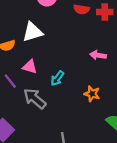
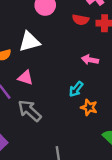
pink arrow: (98, 55) -> (90, 60), moved
cyan arrow: (57, 78) -> (76, 89), moved

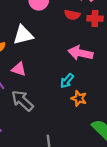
pink arrow: (90, 60) -> (80, 53), size x1.5

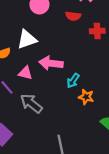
red cross: (95, 18) -> (97, 31), moved
pink arrow: (80, 53) -> (51, 63), moved

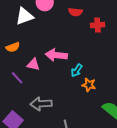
white triangle: (27, 39) -> (24, 16), moved
gray arrow: (31, 103) -> (41, 104), moved, turned -40

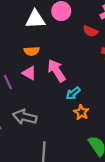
orange semicircle: (13, 47) -> (32, 51), moved
pink arrow: (56, 55) -> (56, 71), turned 35

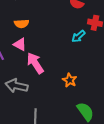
pink arrow: (56, 71) -> (35, 63), moved
cyan arrow: (73, 93) -> (79, 36), moved

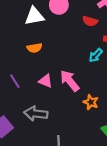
pink triangle: (20, 44) -> (46, 81), moved
pink arrow: (35, 63) -> (70, 81), moved

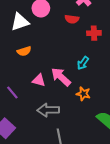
cyan arrow: (96, 55) -> (83, 63), moved
purple line: (15, 81) -> (12, 93), moved
gray arrow: (36, 114) -> (48, 110), moved

